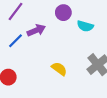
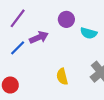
yellow semicircle: (59, 69) -> (62, 77), turned -140

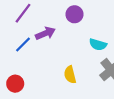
cyan semicircle: (89, 33) -> (98, 44), moved

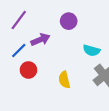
red circle: (15, 84) -> (28, 70), moved

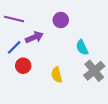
purple line: (19, 20) -> (14, 19), turned 66
cyan semicircle: (91, 50) -> (82, 47), turned 49

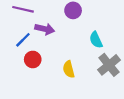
purple arrow: (34, 37) -> (45, 29), turned 36

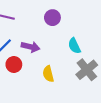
purple arrow: (45, 29) -> (31, 47), moved

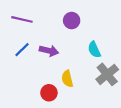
red circle: (14, 64) -> (49, 93), moved

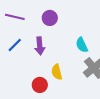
purple circle: (72, 21) -> (50, 18), moved
purple arrow: (49, 51) -> (40, 46), turned 72

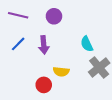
yellow semicircle: (57, 72) -> (61, 72), turned -70

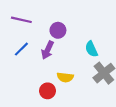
purple circle: (54, 16) -> (58, 30), moved
purple arrow: (44, 45) -> (47, 50), turned 30

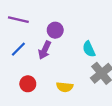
yellow semicircle: (65, 77) -> (65, 87), moved
red circle: (47, 91) -> (28, 84), moved

